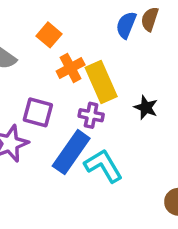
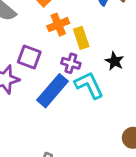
yellow rectangle: (101, 82) -> (81, 38), size x0.7
cyan L-shape: (103, 166) -> (89, 85), moved

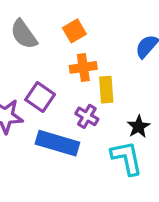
cyan L-shape: (89, 85) -> (127, 158), moved
blue rectangle: (52, 91) -> (57, 143), turned 52

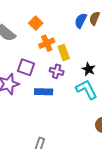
blue rectangle: (57, 143) -> (44, 92), size x0.7

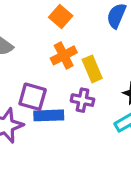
orange square: (36, 23) -> (61, 17), moved
blue rectangle: (44, 92) -> (49, 115), moved

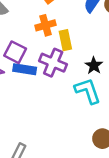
purple cross: (82, 100) -> (53, 63), size x1.5

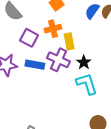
purple square: (15, 52) -> (29, 38), moved
black star: (94, 65) -> (84, 62), moved

